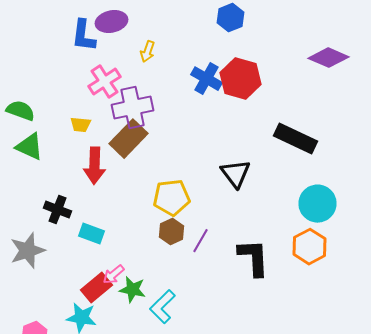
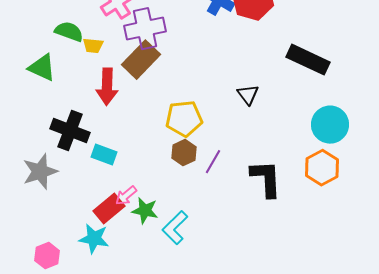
green semicircle: (20, 111) -> (69, 32), moved
black triangle: (236, 174) -> (248, 95), size x0.7
black cross: (58, 210) -> (70, 131), size x1.4

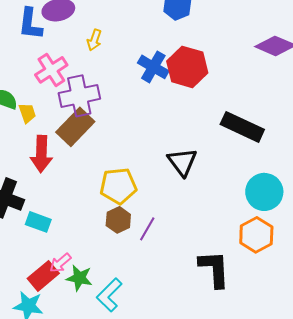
yellow trapezoid: (93, 46) -> (27, 113), turned -115
black triangle: (248, 95) -> (182, 162), size x1.4
black L-shape: (266, 179) -> (214, 269), moved

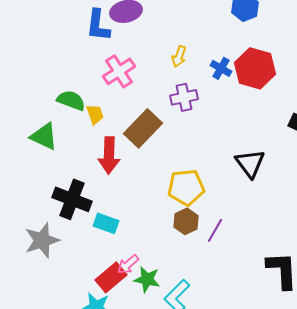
yellow arrow: (94, 40) -> (179, 56), moved
blue cross: (153, 67) -> (221, 68), size x0.7
purple cross: (79, 96) -> (184, 97), moved, size x0.7

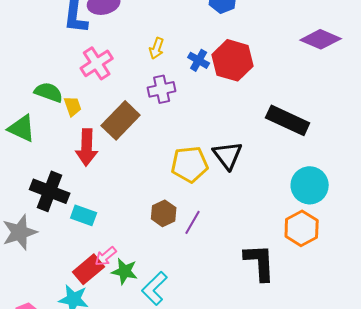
yellow pentagon: (186, 187) -> (190, 164), moved

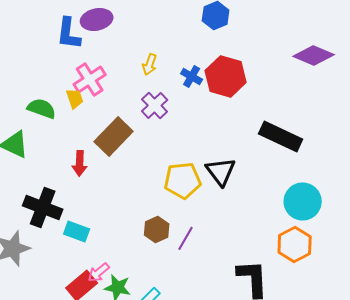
purple cross: (162, 89) -> (155, 105), turned -32
yellow trapezoid: (73, 106) -> (75, 98), moved
red arrow: (87, 147) -> (80, 163), size x0.7

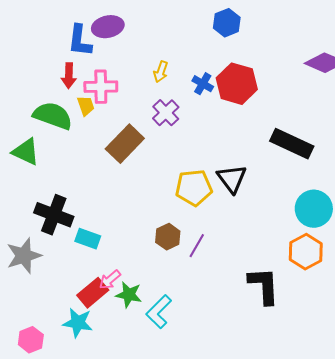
pink cross: (90, 79) -> (101, 87), turned 32
green semicircle: (42, 108) -> (53, 116), size x1.4
red arrow: (80, 163) -> (69, 76), moved

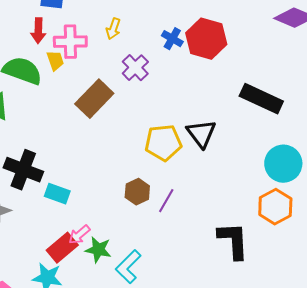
yellow arrow: (161, 72) -> (113, 29), moved

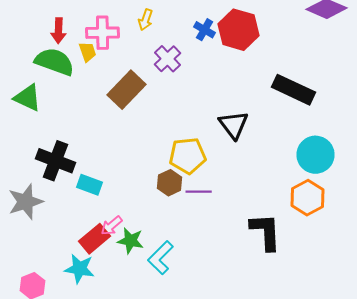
red arrow: (38, 31) -> (58, 31), moved
yellow pentagon: (163, 143) -> (188, 156), moved
purple line: (166, 201) -> (198, 192), turned 60

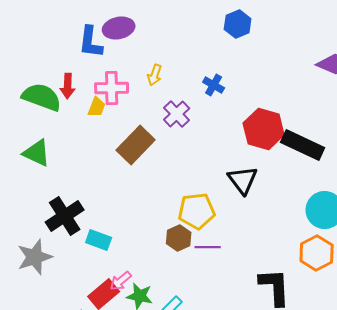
red hexagon: (238, 30) -> (264, 129), moved
yellow trapezoid: (88, 52) -> (97, 107), turned 40
green semicircle: (54, 62) -> (42, 97), moved
black cross: (56, 161) -> (65, 216), turned 36

